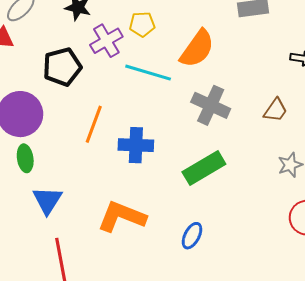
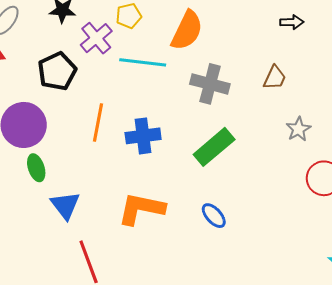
blue ellipse: (192, 236) -> (214, 216), turned -60

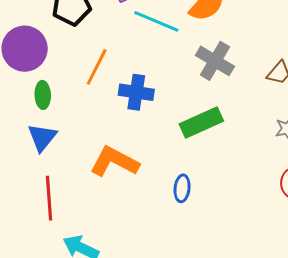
green ellipse: (36, 168) -> (43, 95), moved
blue ellipse: (214, 216) -> (182, 188), turned 32

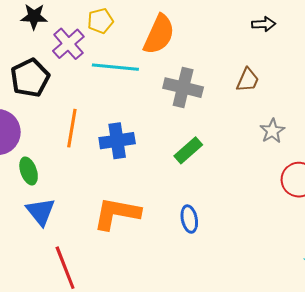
green rectangle: (201, 123) -> (188, 150), size x0.7

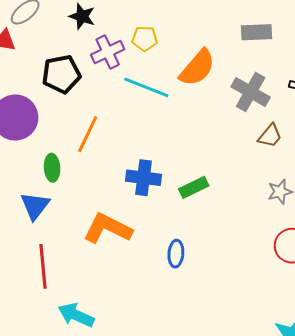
gray cross: (183, 88) -> (251, 92), moved
blue cross: (117, 141) -> (144, 178), moved
green ellipse: (29, 171) -> (52, 168), moved

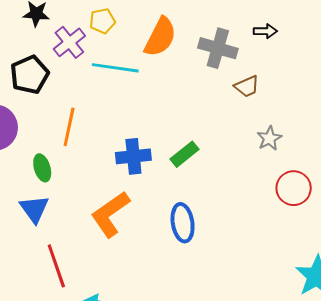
brown trapezoid: (270, 136) -> (247, 86), turned 40
orange L-shape: (108, 228) -> (110, 214), turned -48
blue ellipse: (176, 254) -> (183, 223), size x1.4

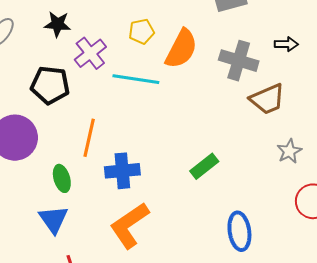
yellow pentagon: (102, 21) -> (142, 31), moved
black pentagon: (30, 75) -> (50, 85), turned 30
brown trapezoid: (247, 86) -> (267, 99), size x1.4
blue cross: (133, 156) -> (122, 171), moved
blue ellipse: (183, 223) -> (239, 231), moved

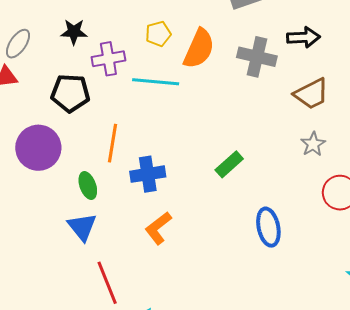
black arrow: (286, 44) -> (303, 37), size x1.4
purple cross: (90, 53) -> (108, 59), turned 32
brown trapezoid: (267, 99) -> (311, 94), moved
orange L-shape: (129, 225) -> (158, 228), size x0.7

